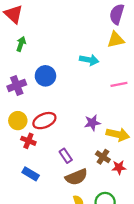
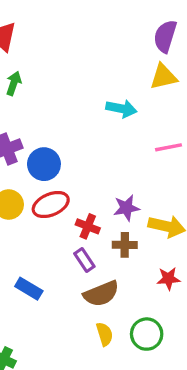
blue circle: (45, 76) -> (44, 164), moved
red cross: (28, 141) -> (88, 226), moved
brown cross: (103, 157) -> (125, 245), moved, turned -32

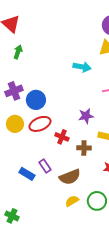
purple star: (126, 208) -> (86, 116), moved
purple rectangle: (84, 260) -> (45, 166), moved
yellow semicircle: (105, 334) -> (72, 201), turned -104

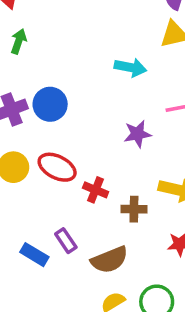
blue circle: (36, 100) -> (50, 104), moved
purple star: (86, 116) -> (137, 134), moved
red ellipse: (40, 124) -> (57, 167), turned 50

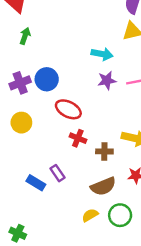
purple star: (137, 134) -> (107, 80), moved
red ellipse: (57, 167) -> (68, 109), moved
brown semicircle: (110, 260) -> (103, 186), moved

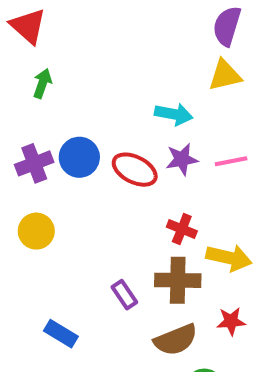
red ellipse: (68, 109) -> (135, 170), moved
red cross: (78, 138) -> (182, 229), moved
brown cross: (104, 151) -> (178, 280), size x1.5
purple rectangle: (57, 173) -> (124, 295), moved

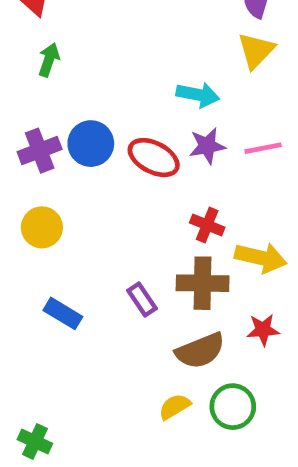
yellow triangle: (225, 75) -> (256, 50), turned -33
blue rectangle: (61, 334) -> (63, 313), moved

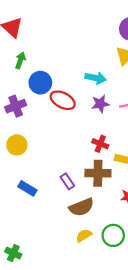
blue circle: (91, 144) -> (40, 83), moved
red ellipse: (154, 158) -> (63, 100), moved
brown semicircle: (200, 351) -> (81, 207), moved

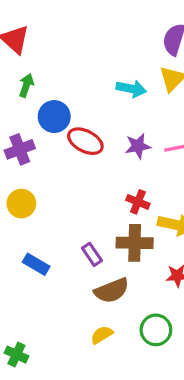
cyan arrow: (96, 78) -> (131, 89), moved
yellow semicircle: (84, 235) -> (102, 335), moved

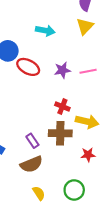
cyan arrow: (131, 89) -> (45, 31), moved
brown semicircle: (112, 291) -> (31, 164), moved
yellow semicircle: (102, 335) -> (39, 193), turned 88

